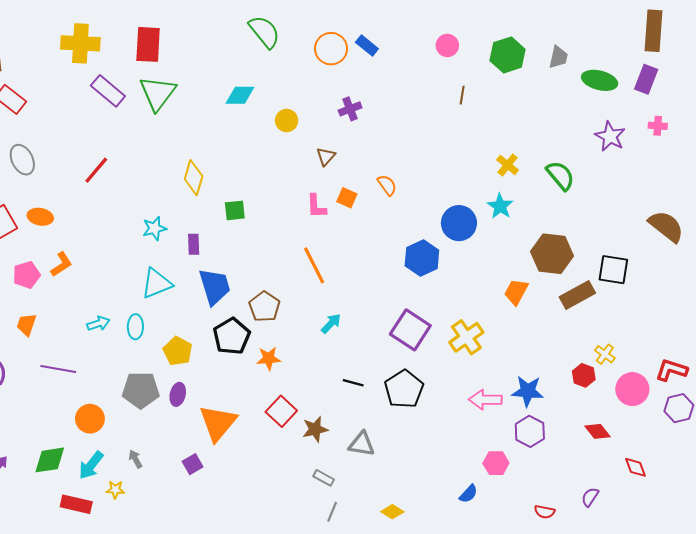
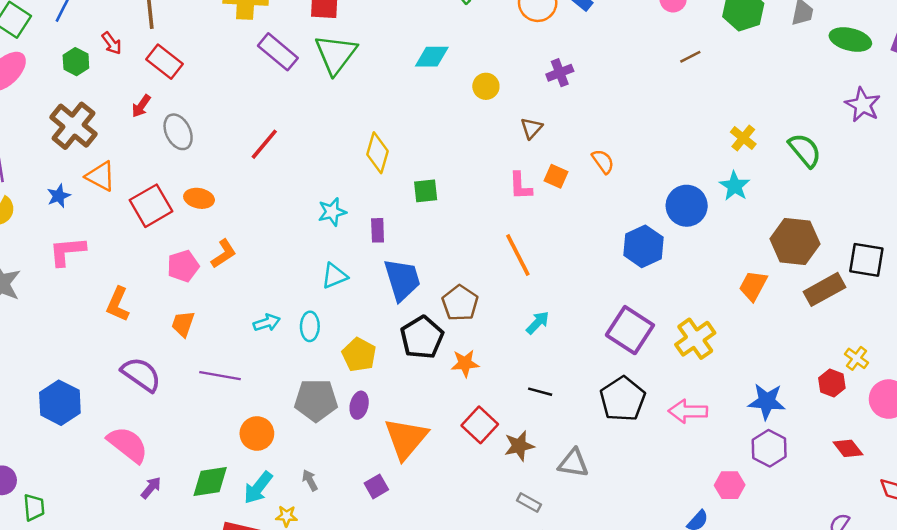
brown line: (462, 95) -> (690, 57), turned 54
cyan triangle: (157, 283) -> (334, 276), size x0.7
black line: (353, 383) -> (540, 392), moved
pink arrow: (485, 400) -> (688, 411), moved

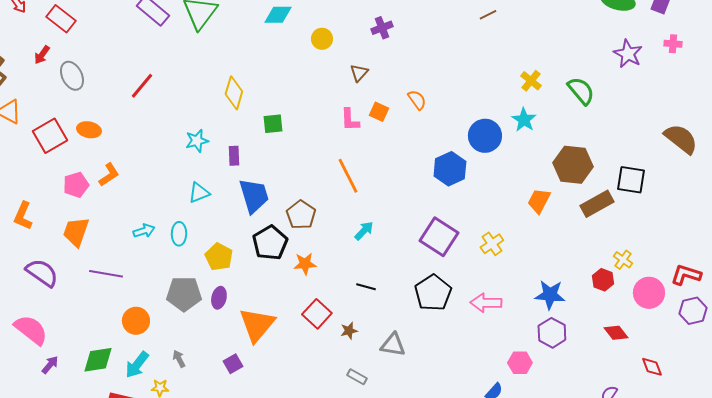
orange trapezoid: (183, 324) -> (76, 232), size x1.4
yellow cross: (695, 339) -> (492, 244), size x0.7
brown star: (519, 446) -> (349, 331), size x0.7

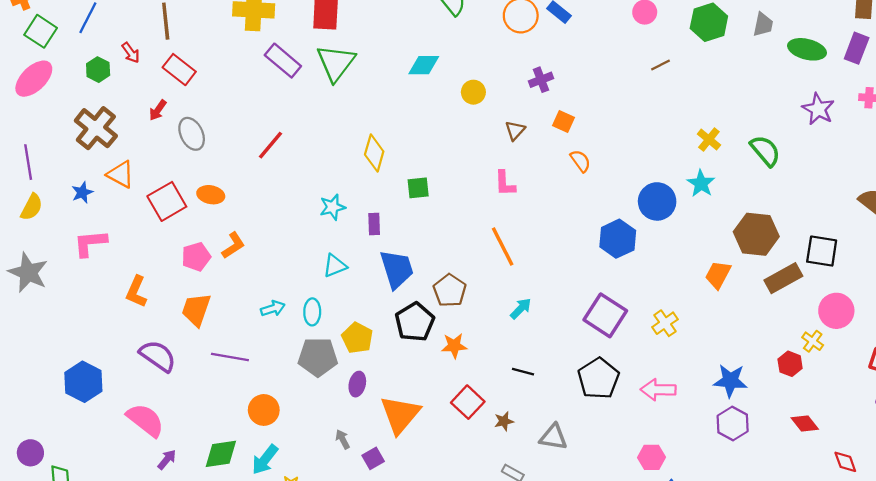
orange square: (379, 112) -> (564, 121), moved
pink circle: (649, 293) -> (836, 311), moved
gray pentagon: (184, 294) -> (318, 357), moved
gray arrow: (179, 359) -> (343, 439), moved
pink hexagon: (520, 363) -> (651, 457), moved

